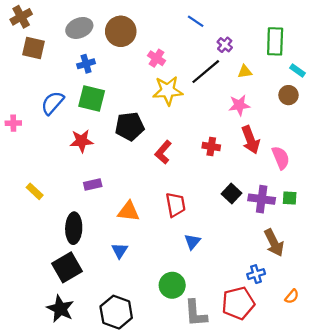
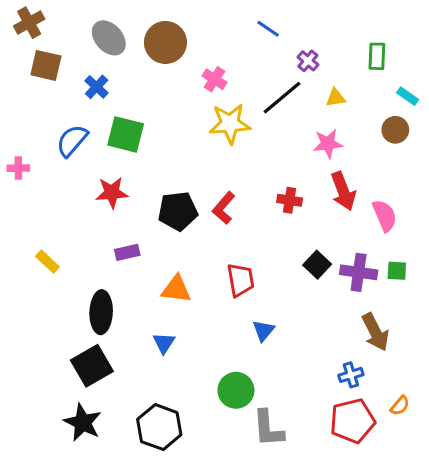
gray ellipse: (79, 28) -> (109, 38), turned 70
green rectangle: (275, 41) -> (377, 56), size x0.7
blue cross: (86, 64) -> (97, 87), moved, turned -30
black pentagon: (130, 126) -> (178, 211), moved
red pentagon: (238, 303) -> (352, 421), moved

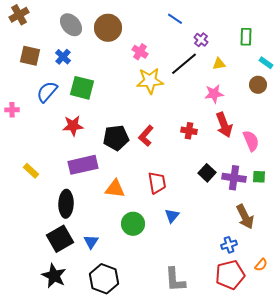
brown square: (46, 65) -> (30, 56), moved
purple rectangle: (127, 252) -> (83, 165), size x1.8
blue triangle: (164, 343) -> (91, 242), moved
green circle: (236, 390) -> (133, 224), moved

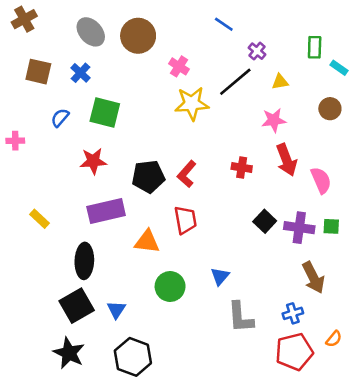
cyan rectangle: (266, 63) -> (339, 68), moved
blue semicircle: (47, 92) -> (60, 118), size x0.7
red trapezoid: (157, 183) -> (185, 220), moved
gray L-shape: (175, 280) -> (240, 317), moved

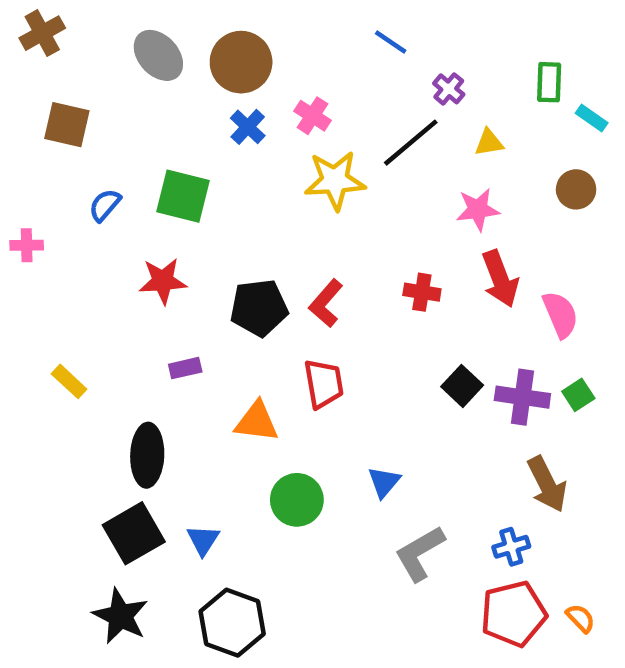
blue cross: (80, 73) -> (248, 127), moved
purple rectangle: (106, 211) -> (185, 368), size x0.5
green square: (331, 226) -> (578, 395), turned -36
gray L-shape: (240, 317) -> (420, 553), turned 64
orange semicircle: (334, 339) -> (581, 618), moved, turned -84

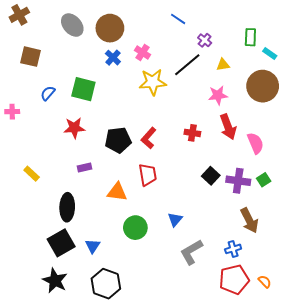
brown circle: (576, 189) -> (263, 86), size x1.8

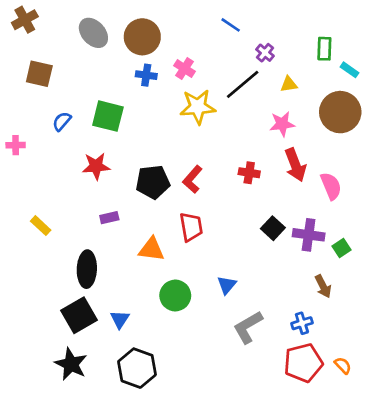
blue cross: (113, 58) -> (146, 75), turned -35
green square: (264, 180) -> (342, 248), moved
brown arrow: (249, 220) -> (323, 286), size x0.7

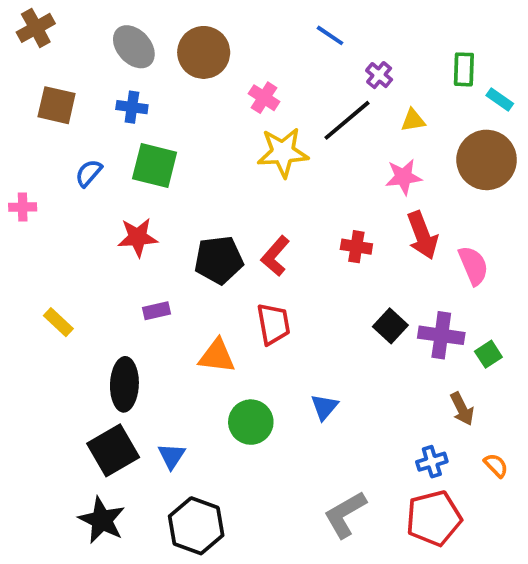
blue cross: (146, 75) -> (132, 107), moved
gray L-shape: (248, 327) -> (345, 514), moved
orange semicircle: (343, 365) -> (496, 465), moved

